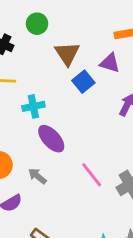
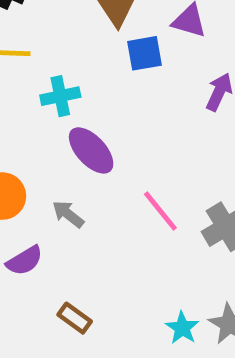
blue square: (83, 82) -> (145, 53), turned 30

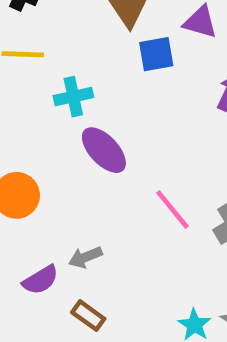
gray arrow: (68, 214) -> (85, 257), moved, turned -60
purple semicircle: (25, 261) -> (41, 280), moved

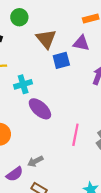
pink line: (172, 210) -> (75, 135), turned 55

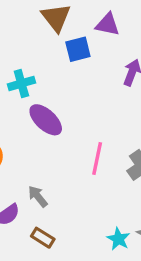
gray arrow: (35, 161) -> (38, 197), turned 77

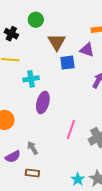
purple ellipse: (46, 120) -> (43, 103), turned 55
brown rectangle: (43, 238) -> (32, 173), turned -32

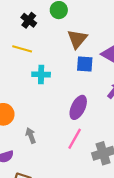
purple ellipse: (43, 103) -> (78, 107), moved
gray arrow: (33, 148) -> (31, 136), moved

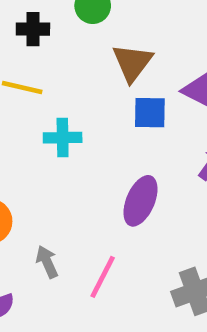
black cross: (29, 20) -> (33, 29), turned -35
pink line: (75, 139) -> (103, 277), moved

